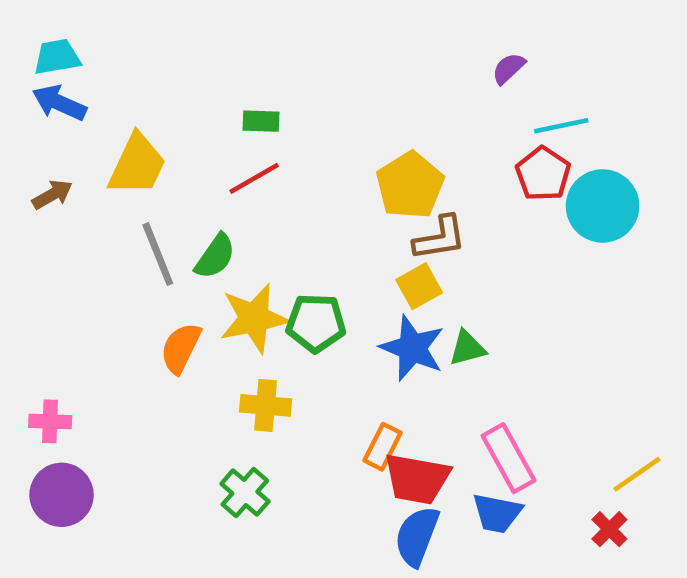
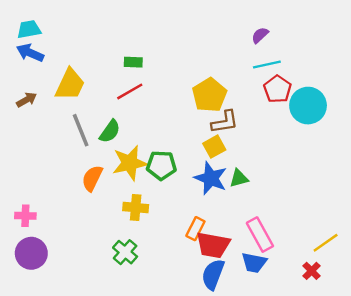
cyan line: (561, 126) -> (267, 64), moved

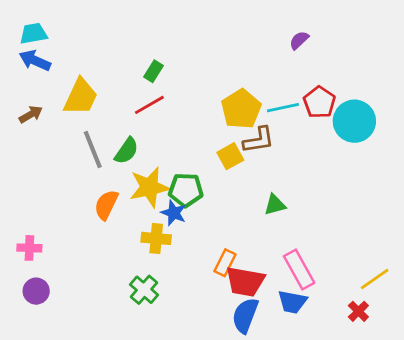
green rectangle: (133, 62) -> (153, 71), turned -60
cyan line: (267, 64) -> (283, 108), moved
yellow square: (214, 147) -> (230, 156), moved
blue star: (211, 178) -> (174, 213), moved, size x0.7
purple circle: (31, 253) -> (36, 291), size x0.7

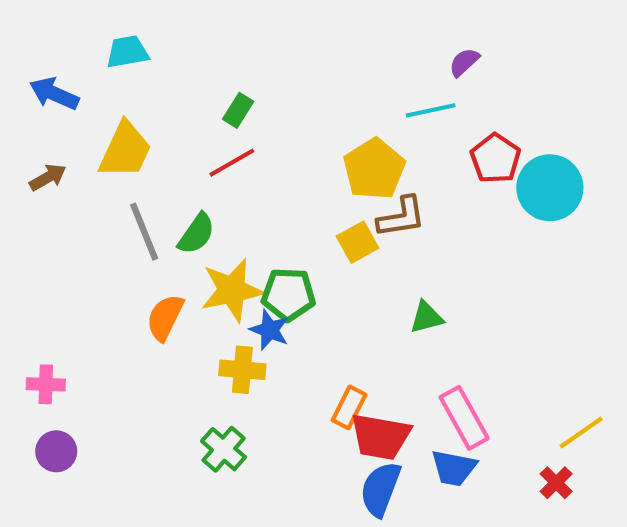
cyan trapezoid: (33, 34) -> (127, 52), moved
cyan line: (283, 108) -> (431, 110), moved

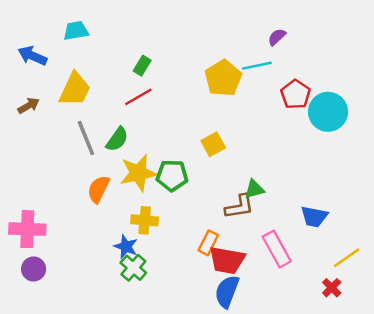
yellow pentagon: (374, 169) -> (223, 78), moved
brown L-shape: (401, 217) -> (239, 207), moved
blue star: (270, 330) -> (126, 247), moved
pink cross: (46, 384) -> (27, 229), size x1.6
blue trapezoid: (454, 468) -> (314, 217), moved

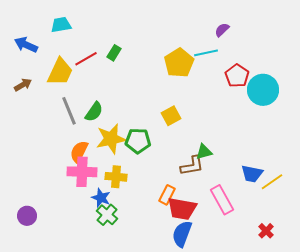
red line: (138, 97) -> (86, 59), moved
pink cross: (27, 229) -> (82, 172), moved
yellow line: (347, 258) -> (272, 182), moved

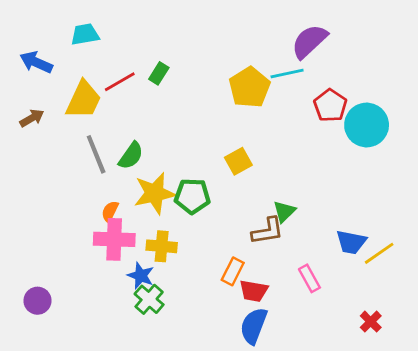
purple semicircle: (222, 30) -> (309, 41), size x1.8
orange semicircle: (79, 152) -> (110, 211), size x0.7
green triangle: (204, 152) -> (284, 211), turned -30
pink rectangle: (222, 200) -> (309, 278), size x0.7
red trapezoid: (182, 209) -> (254, 291), size x0.7

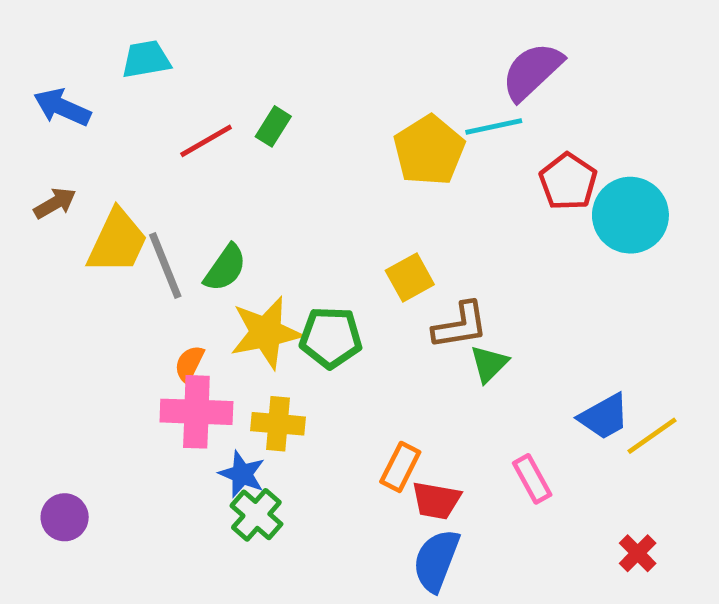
yellow trapezoid: (84, 100) -> (117, 242), moved
brown L-shape: (268, 231) -> (460, 325), moved
blue trapezoid: (351, 242) -> (604, 417), turned -40

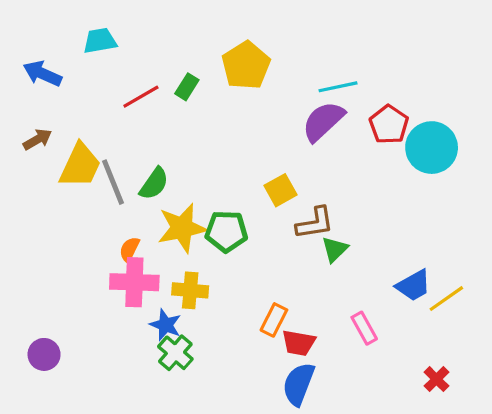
purple semicircle: (532, 71) -> (323, 121), moved
yellow pentagon: (429, 150) -> (246, 65), moved

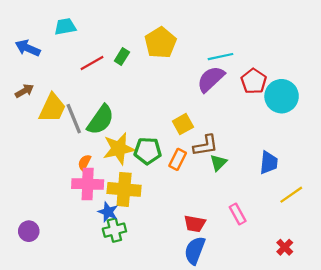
green semicircle: (154, 184) -> (101, 120), size x1.4
blue trapezoid: (413, 285) -> (269, 163), moved, turned -55
yellow cross: (190, 290) -> (124, 189), size x1.4
orange rectangle: (274, 320) -> (178, 159), moved
green cross: (175, 353) -> (114, 230), turned 35

